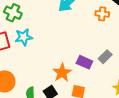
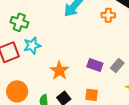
gray rectangle: (105, 57) -> (117, 65), moved
orange star: (62, 73) -> (59, 71), moved

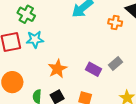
gray rectangle: (117, 65) -> (116, 64), moved

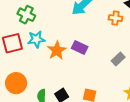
orange star: (58, 69) -> (57, 50), moved
purple rectangle: (94, 69) -> (80, 48), moved

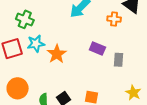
purple rectangle: (80, 48) -> (97, 49), moved
gray rectangle: (118, 59) -> (118, 60), turned -40

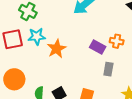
orange cross: (114, 19) -> (117, 41), moved
gray rectangle: (118, 60) -> (108, 69), moved

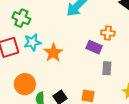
orange cross: (117, 41) -> (108, 33), moved
orange circle: (14, 79) -> (25, 84), moved

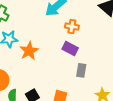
orange cross: (108, 33) -> (72, 26), moved

